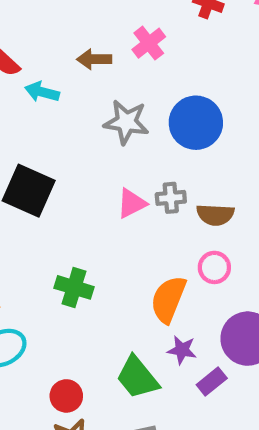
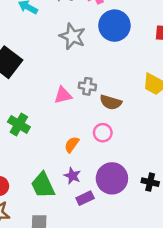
blue circle: (196, 123) -> (114, 26), moved
pink triangle: (132, 203) -> (63, 95), moved
orange semicircle: (168, 299) -> (72, 145), size x0.6

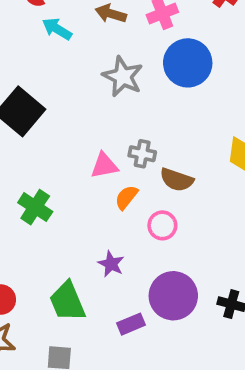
orange semicircle: (72, 145) -> (126, 197), moved
purple star: (72, 176) -> (111, 264), moved

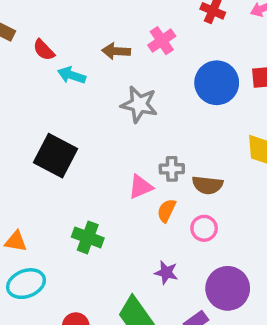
blue circle: (188, 63) -> (217, 83), moved

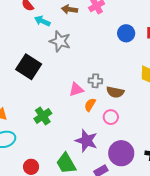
blue circle: (217, 83) -> (126, 33), size x0.7
gray star: (139, 104) -> (60, 41), moved
green cross: (88, 237) -> (43, 116), turned 30
purple star: (166, 273) -> (86, 141), size x1.6

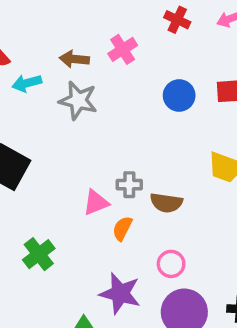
cyan arrow: (42, 21) -> (27, 83), turned -35
gray star: (60, 41) -> (78, 100), moved
pink circle: (111, 117) -> (171, 264), moved

